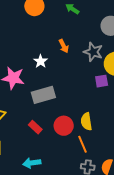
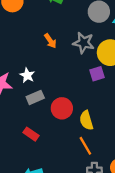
white star: (41, 61) -> (27, 75), moved
gray rectangle: (43, 95) -> (35, 97), size x0.7
red circle: (64, 126) -> (62, 108), moved

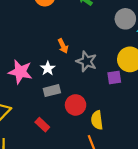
orange arrow: (50, 41) -> (63, 46), moved
gray star: (84, 43) -> (87, 61), moved

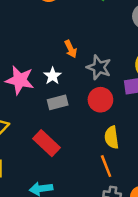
red circle: (76, 105) -> (100, 100), moved
red rectangle: (42, 125) -> (46, 143), size x1.5

